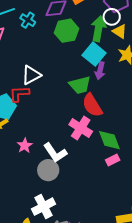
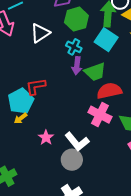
cyan cross: (28, 20) -> (74, 47), moved
purple arrow: (100, 71) -> (77, 66), moved
white triangle: (31, 75) -> (40, 33), moved
red semicircle: (92, 105) -> (109, 91), turned 115

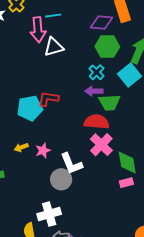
white triangle: (40, 33) -> (54, 47), moved
purple arrow: (77, 66) -> (94, 91), turned 66
red semicircle: (109, 91) -> (97, 122), moved
yellow arrow: (21, 118) -> (21, 147), moved

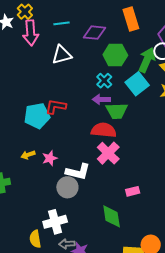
purple diamond: (102, 22) -> (94, 33), moved
pink arrow: (38, 30) -> (31, 33), moved
green diamond: (127, 162) -> (112, 216), moved
white L-shape: (71, 164) -> (78, 172), turned -55

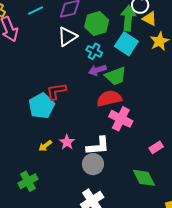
white triangle: (62, 55) -> (67, 37), moved

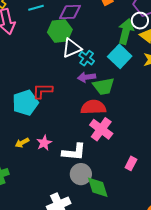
green hexagon: (97, 24) -> (60, 31), moved
white triangle: (67, 37) -> (72, 48), moved
pink rectangle: (156, 147) -> (131, 163), turned -40
gray circle: (93, 164) -> (81, 174), moved
green diamond: (144, 178) -> (98, 187), moved

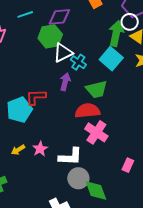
purple arrow: (87, 77) -> (65, 82), moved, turned 114

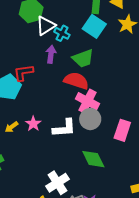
red semicircle: (87, 111) -> (76, 81), turned 30
pink rectangle: (128, 165) -> (122, 130), size x1.5
gray circle: (78, 178) -> (90, 119), moved

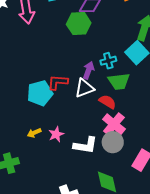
white triangle: (46, 26) -> (84, 88), moved
cyan cross: (62, 33) -> (108, 61), moved, turned 35
red semicircle: (76, 81) -> (107, 102), size x0.7

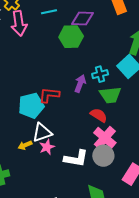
white triangle: (84, 88) -> (42, 133), moved

